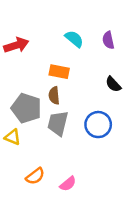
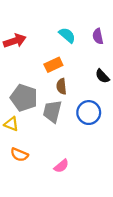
orange rectangle: (59, 72) -> (53, 65), turned -36
brown semicircle: (54, 96) -> (61, 86), moved
orange semicircle: (35, 176) -> (19, 155), moved, turned 60

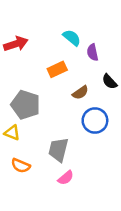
purple semicircle: (98, 36) -> (93, 52), moved
brown semicircle: (61, 86) -> (80, 93), moved, turned -119
gray trapezoid: (52, 111) -> (58, 150), moved

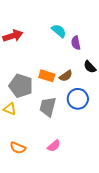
orange rectangle: (57, 69) -> (47, 76), moved, turned 42
gray trapezoid: (58, 150) -> (48, 107), moved
orange semicircle: (21, 166) -> (18, 148), moved

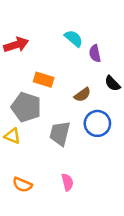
orange rectangle: (47, 76) -> (44, 80), moved
pink semicircle: (54, 146) -> (67, 182), turned -64

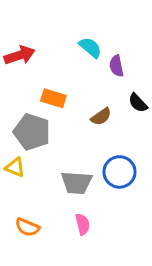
blue circle: (97, 123) -> (119, 172), moved
gray trapezoid: (60, 133) -> (76, 183), moved, turned -100

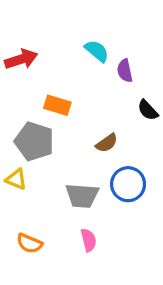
brown semicircle: (101, 117) -> (107, 143), moved

